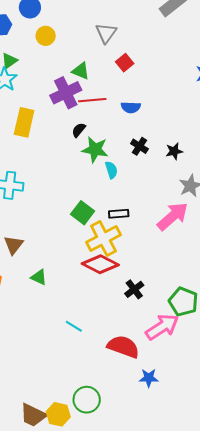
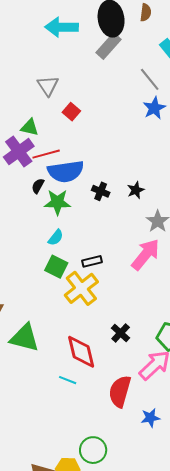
blue semicircle: (131, 107) -> (66, 171), moved, size x1.8
cyan semicircle: (111, 170) -> (56, 238), moved, turned 66
red diamond: (100, 264) -> (81, 352), moved, turned 60
green triangle: (39, 277) -> (25, 338), size x1.8
red semicircle: (123, 347) -> (120, 391), turned -84

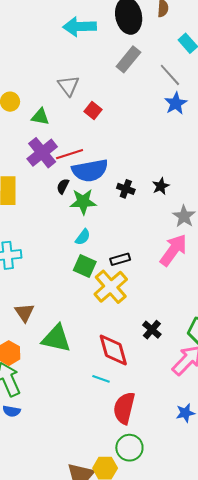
gray rectangle: (109, 46) -> (128, 59), moved
green triangle: (30, 127) -> (40, 117), moved
red semicircle: (120, 391) -> (124, 408), moved

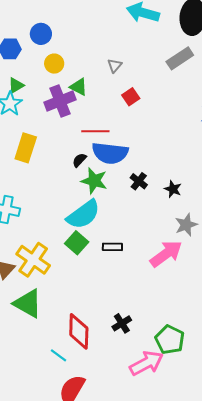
gray triangle: (68, 86) -> (115, 66), size x0.7
purple cross: (42, 153) -> (60, 101), moved
black star: (161, 186) -> (173, 189), turned 30
cyan semicircle: (83, 237) -> (83, 215), size x2.0
yellow cross: (111, 287) -> (33, 260), moved, turned -32

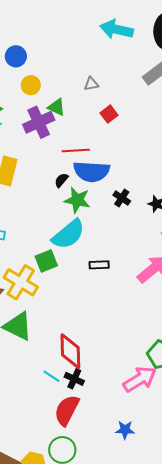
gray triangle: (115, 66) -> (91, 84), turned 42
green square: (77, 243) -> (46, 261), moved, turned 30
black cross: (122, 323) -> (74, 379), moved, turned -30

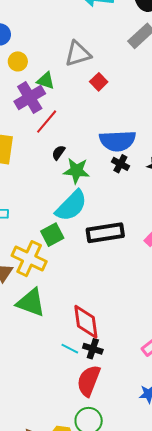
gray triangle: (91, 84) -> (78, 54), size x1.8
red line: (76, 151) -> (47, 122), moved, turned -40
blue semicircle: (92, 171) -> (118, 141), moved
black rectangle: (99, 265) -> (105, 233), size x1.8

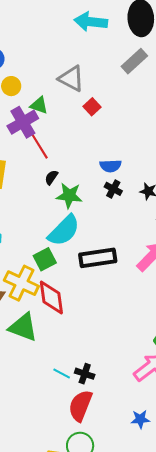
gray triangle: (78, 54) -> (71, 79), turned 44
red line: (47, 122) -> (40, 146), turned -72
blue semicircle: (118, 141) -> (110, 166), size x0.6
red diamond: (86, 322) -> (51, 297), moved

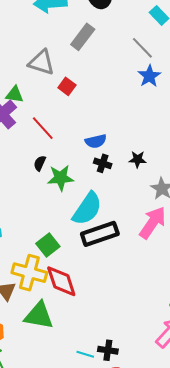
gray rectangle: (134, 61) -> (83, 37), moved
red line: (40, 146) -> (43, 128), moved
cyan semicircle: (64, 231) -> (87, 209), moved

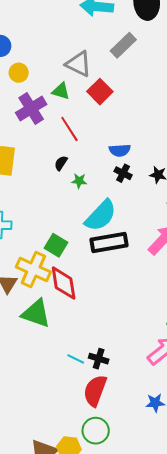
red square: (67, 86) -> (100, 92), size x1.4
green triangle: (15, 95) -> (61, 91), moved
green star: (61, 178) -> (79, 181), size x0.6
green square: (48, 245) -> (56, 245), turned -30

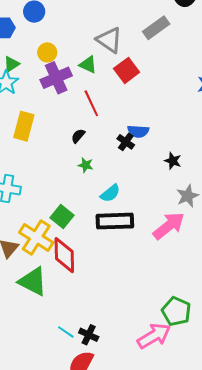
yellow circle: (19, 73) -> (47, 52), moved
black cross: (123, 173) -> (126, 142), moved
green star: (79, 181) -> (86, 165), moved
cyan semicircle: (101, 216) -> (110, 193), size x0.6

